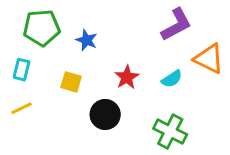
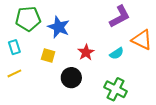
blue star: (87, 40) -> (59, 27), size x1.5
cyan rectangle: (21, 70) -> (14, 47), turned -32

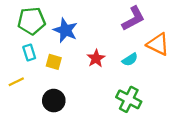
cyan rectangle: (14, 47) -> (29, 53), moved
black circle: (71, 78) -> (54, 101), moved

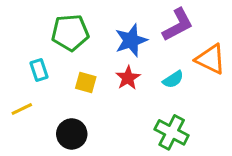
green pentagon: (32, 21) -> (70, 33), moved
blue star: (65, 30) -> (131, 40), moved, turned 30
yellow square: (54, 62) -> (86, 82), moved

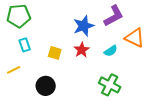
green pentagon: (70, 33) -> (19, 16), moved

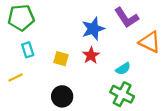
purple L-shape: (114, 16) -> (126, 18), turned 85
cyan semicircle: (111, 51) -> (123, 69), moved
black circle: (46, 86) -> (62, 96), moved

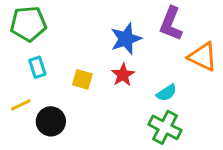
purple L-shape: (126, 18) -> (171, 24), turned 55
black circle: (62, 96) -> (51, 121), moved

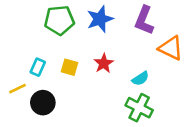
green pentagon: (28, 24) -> (59, 20), moved
blue star: (126, 39) -> (100, 19), moved
cyan rectangle: (37, 67) -> (38, 67), moved, turned 42

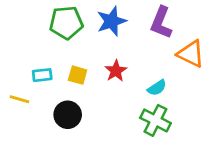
cyan rectangle: (38, 67) -> (42, 75), turned 60
yellow line: (18, 89) -> (19, 99), turned 42
black circle: (43, 103) -> (68, 115), moved

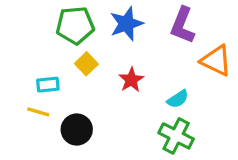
yellow square: (78, 75) -> (86, 64), moved, turned 30
yellow line: (19, 99) -> (38, 112), moved

